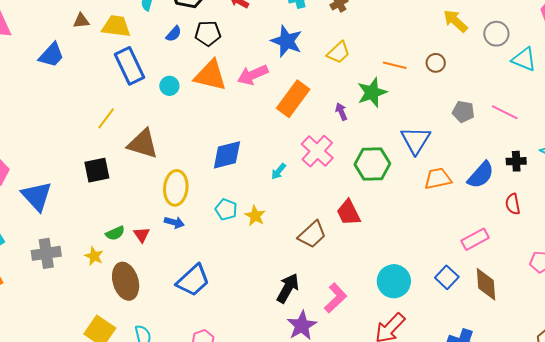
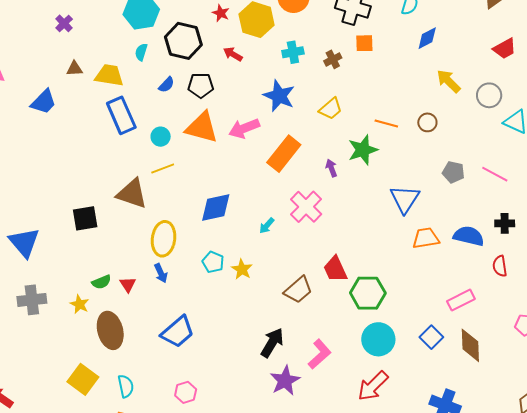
yellow line: (106, 118) -> (163, 169), moved, turned 30
green hexagon: (372, 164) -> (368, 293), moved
blue semicircle: (481, 175) -> (469, 236), turned -120
blue arrow: (174, 222) -> (161, 273), turned 48

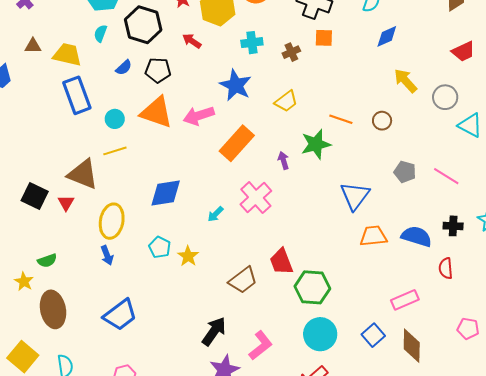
black square: (85, 218) -> (35, 196), turned 32
red triangle: (128, 284) -> (66, 203), moved

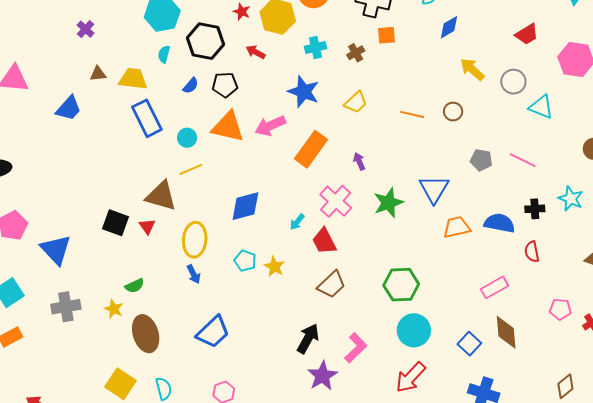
green star: (316, 144) -> (388, 203), moved
red trapezoid: (281, 262) -> (324, 241), moved
blue square: (373, 335) -> (469, 344), moved

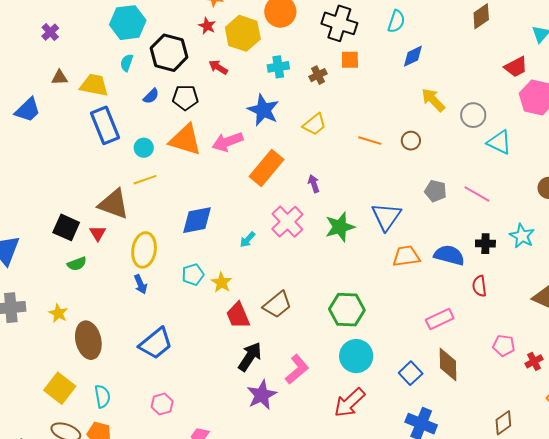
red trapezoid: (527, 34) -> (516, 67), moved
red trapezoid: (324, 241) -> (238, 315), moved
cyan pentagon: (245, 261) -> (193, 275), turned 30
green semicircle: (135, 286) -> (77, 264), moved

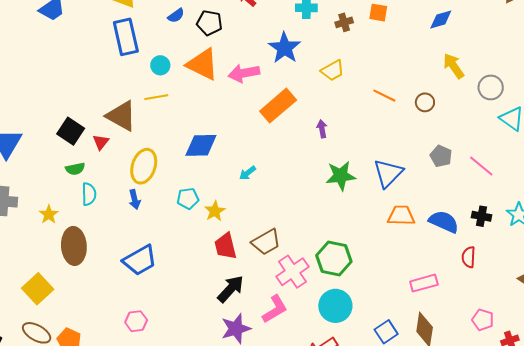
pink cross: (287, 222) -> (292, 272), moved
cyan semicircle: (102, 396) -> (89, 194), moved

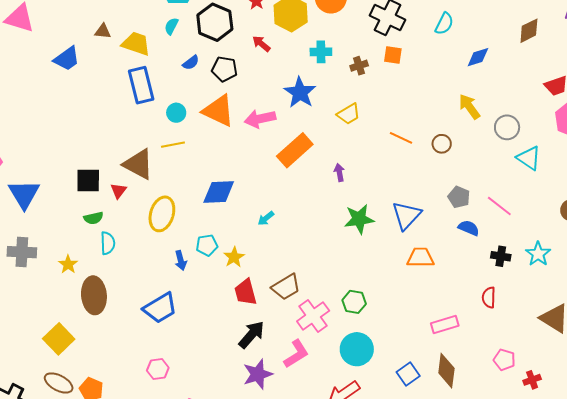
blue diamond: (441, 19) -> (478, 57), moved
black square: (71, 131) -> (88, 181), turned -32
blue arrow: (135, 199) -> (181, 260), moved
blue semicircle: (444, 222) -> (469, 228), moved, size x0.7
green hexagon: (334, 258) -> (354, 302), size x0.7

